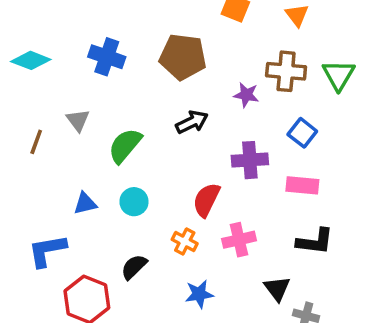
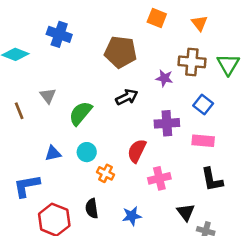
blue cross: (107, 57) -> (59, 34), moved
brown line: (36, 142) -> (19, 111), turned -42
orange cross: (185, 241) -> (106, 173), moved
black L-shape: (315, 241) -> (212, 180), turned 72
black semicircle: (134, 267) -> (92, 208), moved, turned -54

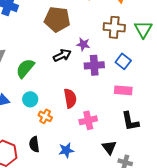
purple star: (164, 78) -> (83, 44), moved
purple cross: (167, 123) -> (94, 65), moved
red semicircle: (137, 151) -> (70, 98), turned 144

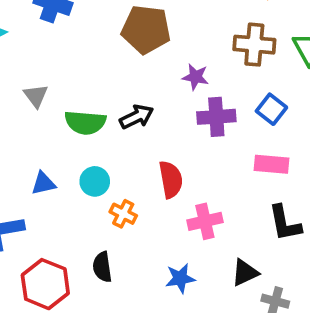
black arrow: (62, 55) -> (137, 117), moved
green semicircle: (25, 68) -> (85, 123), turned -125
black triangle: (109, 147) -> (245, 273), turned 42
blue star: (66, 150) -> (180, 278), moved

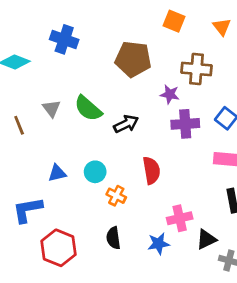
brown cross: (254, 45) -> (196, 69), moved
green semicircle: (85, 123) -> (88, 108), moved, turned 36
pink cross: (205, 221) -> (180, 218), moved
black semicircle: (102, 267) -> (113, 238), moved

